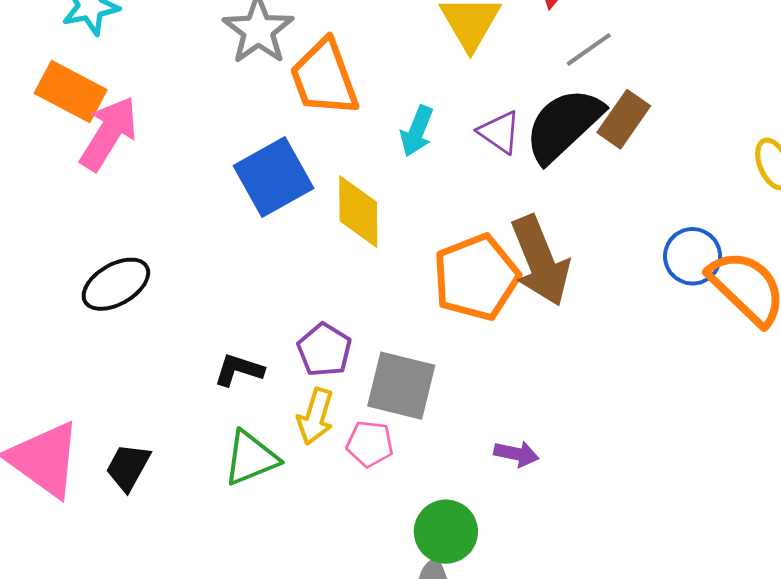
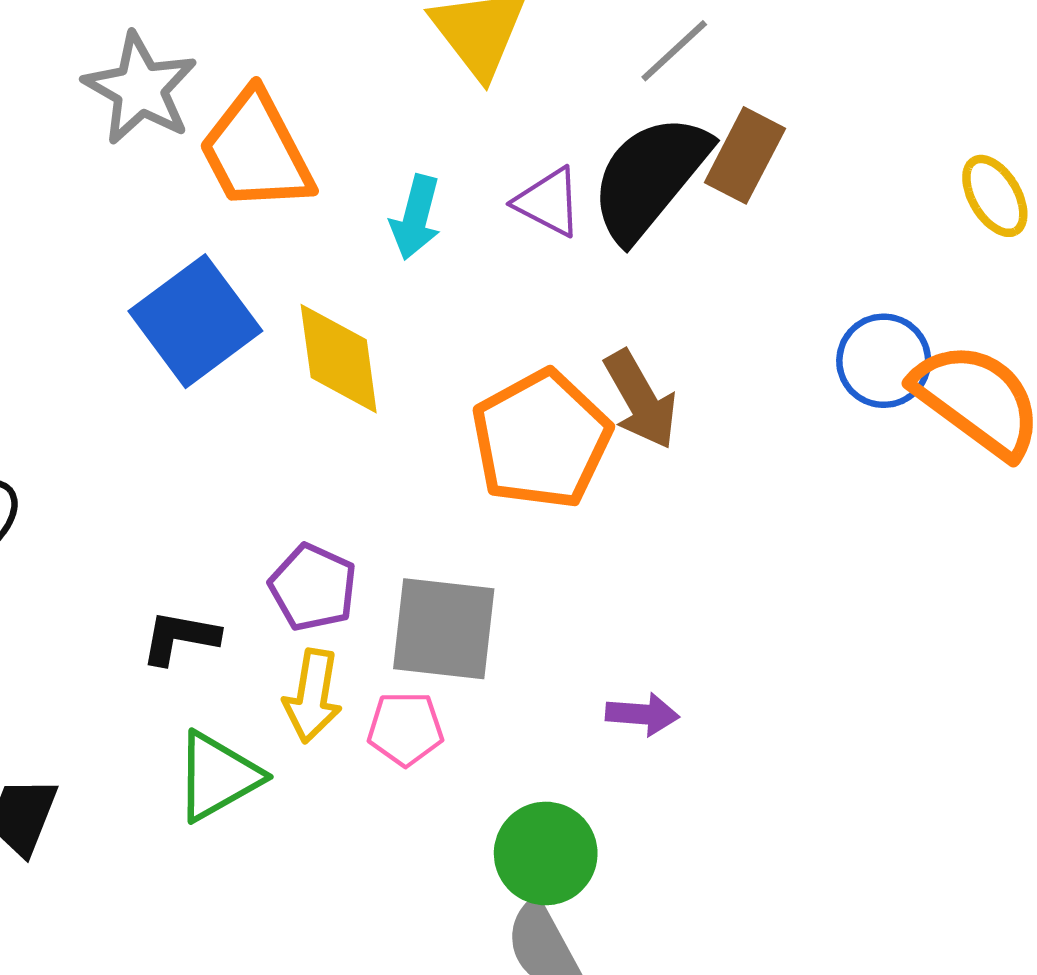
brown arrow: (540, 261) -> (641, 400), size x0.7

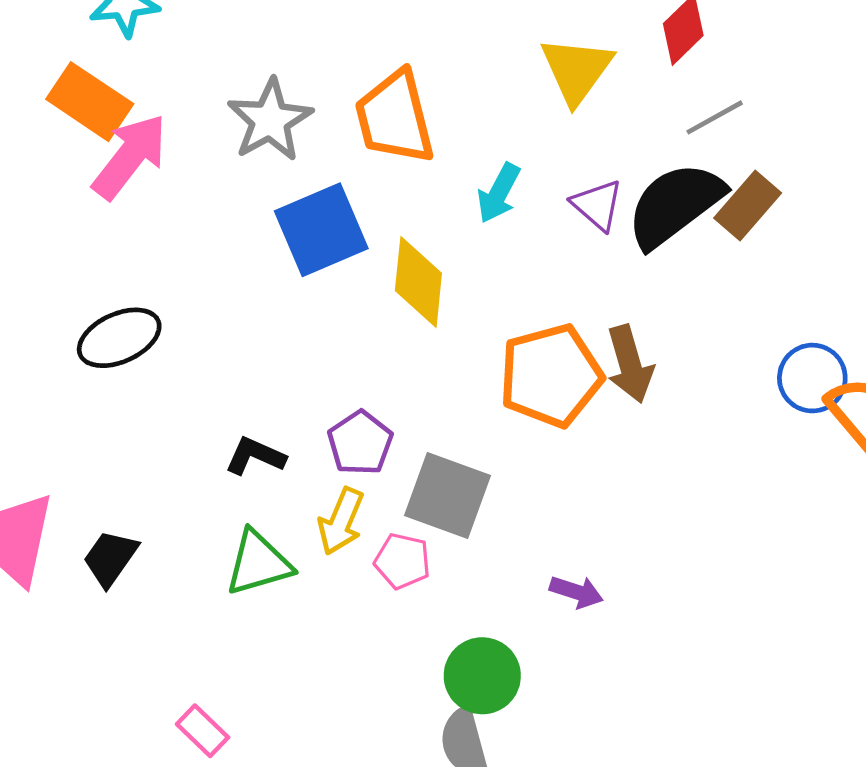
gray star: (140, 89) -> (270, 120), moved

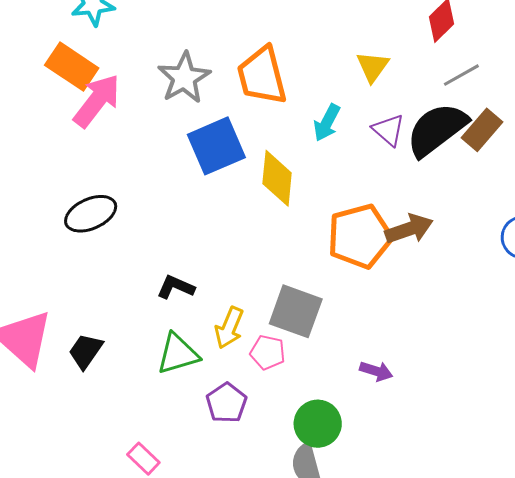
yellow triangle: (577, 70) -> (373, 67), moved, size x0.7
brown arrow: (630, 364) -> (409, 229), turned -93
purple pentagon: (360, 443) -> (226, 403), moved

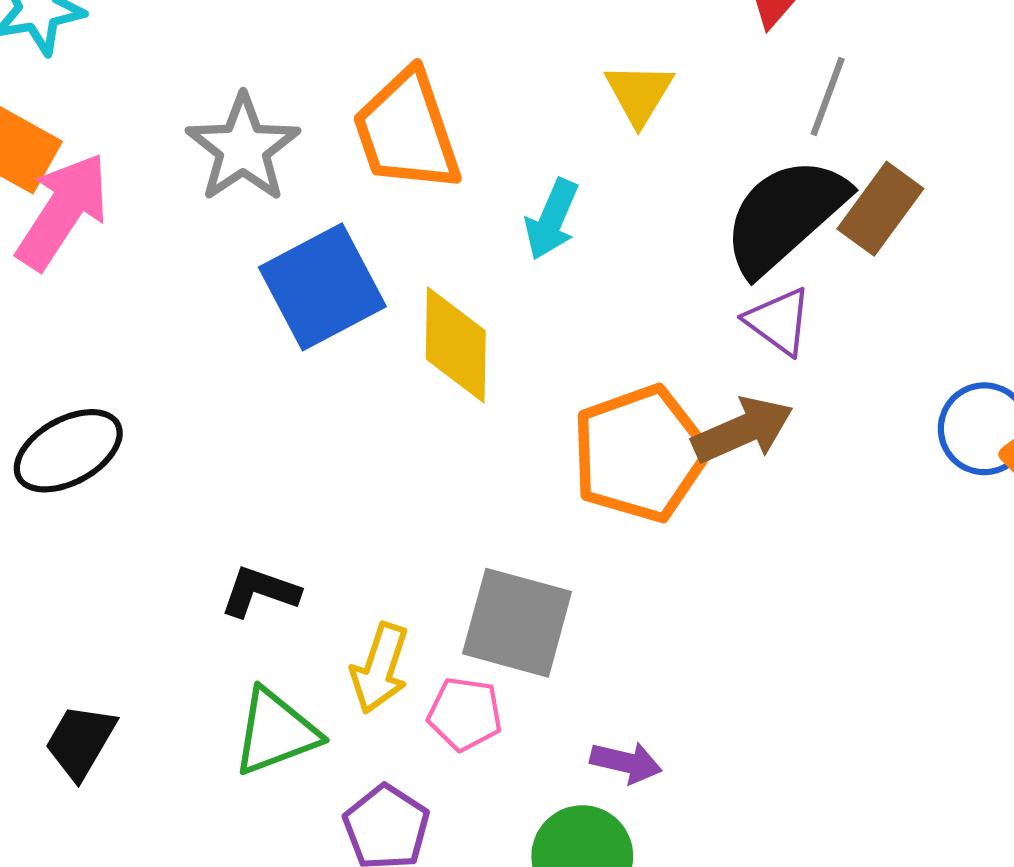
gray line: (461, 75) -> (828, 96), turned -36
purple triangle: (388, 130) -> (779, 321), moved
purple arrow: (376, 371) -> (626, 762), moved

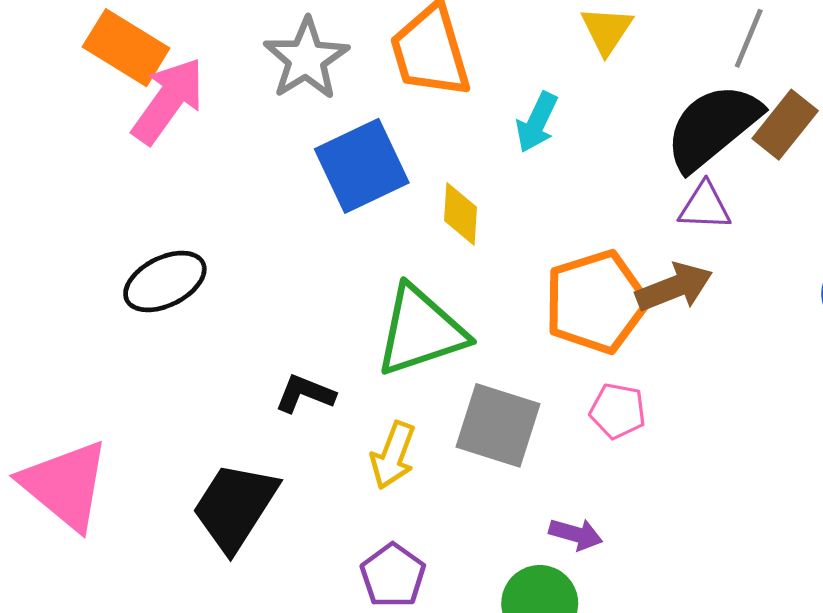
purple triangle: (779, 321) -> (705, 206), turned -36
yellow diamond: (456, 345) -> (460, 214), size x0.7
pink pentagon: (465, 714) -> (618, 411), moved
green triangle: (276, 732) -> (421, 331), moved, size x1.4
black trapezoid: (80, 741) -> (235, 507), moved, size x1.6

